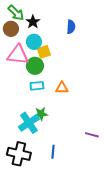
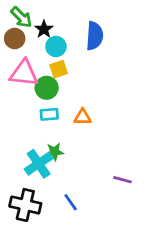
blue semicircle: (71, 27) -> (95, 36), size x1.5
cyan circle: (34, 42) -> (56, 46), moved
blue line: (53, 152) -> (71, 202), turned -40

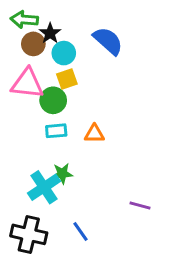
green arrow: (21, 17) -> (24, 20), turned 140
blue semicircle: (95, 36) -> (108, 41), turned -52
brown circle: (15, 39) -> (33, 44), moved

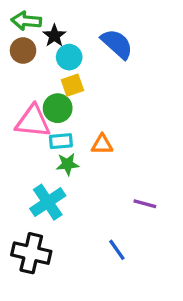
brown circle: (33, 44) -> (23, 51), moved
pink triangle: (27, 84) -> (33, 121), moved
green star: (62, 173) -> (67, 164), moved
purple line: (140, 206) -> (145, 204), moved
blue line: (81, 231) -> (117, 250), moved

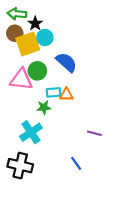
blue semicircle: (117, 44) -> (66, 62), moved
yellow square: (72, 85) -> (28, 44), moved, size x1.6
cyan rectangle: (61, 141) -> (54, 92), moved

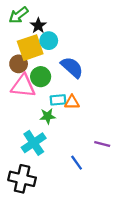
green arrow: (17, 14) -> (19, 15), turned -42
brown circle: (15, 33) -> (19, 64), moved
blue line: (76, 163) -> (77, 163), moved

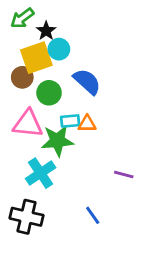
pink triangle: (23, 86) -> (28, 124), moved
green star: (48, 116) -> (57, 141), size x1.6
blue line: (77, 163) -> (93, 215), moved

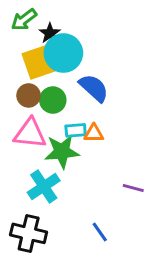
cyan circle: (59, 49) -> (63, 53), size x1.6
brown circle: (22, 77) -> (29, 95), moved

